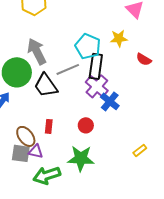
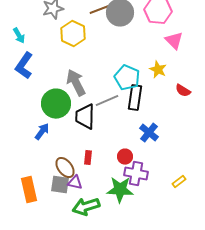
yellow star: (119, 38) -> (158, 70), turned 30
black trapezoid: (46, 85) -> (85, 117), turned 36
purple cross: (97, 86) -> (136, 174), moved, turned -30

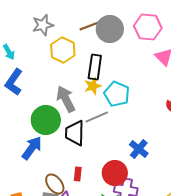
yellow star: (158, 70) -> (93, 86), moved, turned 30
black rectangle: (135, 98) -> (95, 67), moved
blue arrow: (42, 132) -> (32, 148), size x1.4
red circle: (125, 157) -> (115, 173), size x1.6

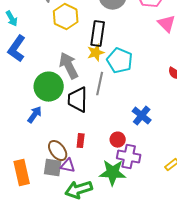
gray line: (97, 117) -> (100, 84), turned -55
blue arrow: (32, 148) -> (35, 115), size x0.7
red circle: (115, 173) -> (118, 140), size x0.6

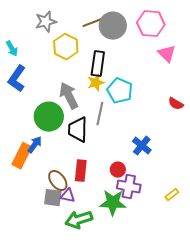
red rectangle: (81, 141) -> (81, 171), size x1.5
orange rectangle: (22, 173) -> (22, 156), moved, turned 40

